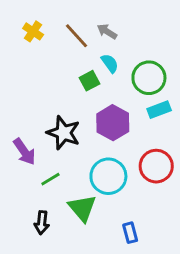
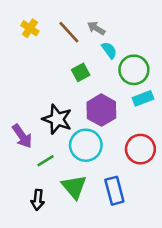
cyan semicircle: (110, 63) -> (109, 50), moved
cyan circle: (108, 176) -> (86, 145), moved
blue rectangle: (130, 233) -> (114, 191), moved, size x1.5

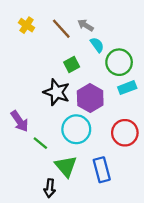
black star: (57, 119) -> (57, 92), moved
green line: (45, 161) -> (40, 143), turned 70
black arrow: (38, 200) -> (50, 188), moved

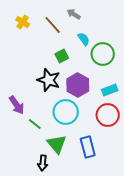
gray arrow: (86, 25) -> (74, 14), moved
cyan rectangle: (127, 88) -> (110, 90), moved

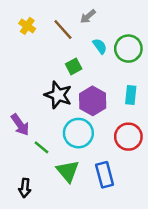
gray arrow: (74, 14) -> (88, 16), turned -72
green circle: (103, 54) -> (128, 49), moved
cyan rectangle: (110, 90) -> (131, 95), moved, turned -63
black arrow: (43, 163) -> (25, 188), moved

